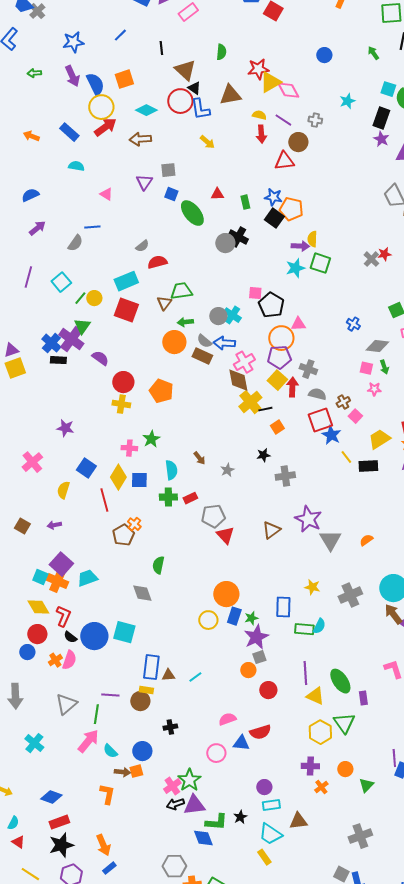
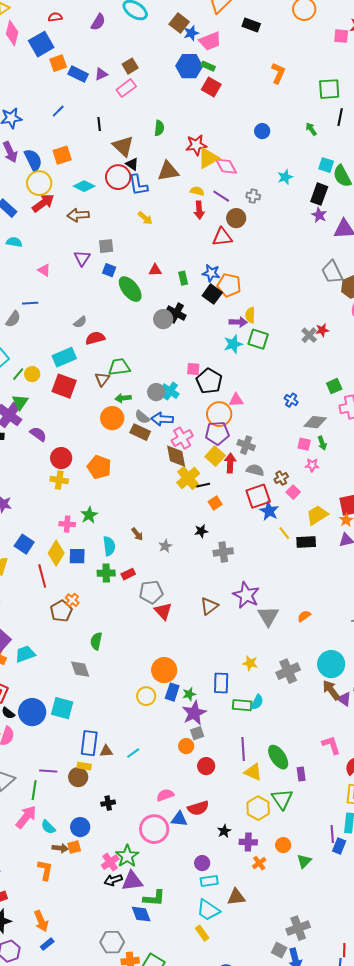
pink circle: (216, 753) -> (154, 829), size x1.5
black star: (240, 817) -> (224, 831), moved
gray cross: (360, 836) -> (298, 928), moved

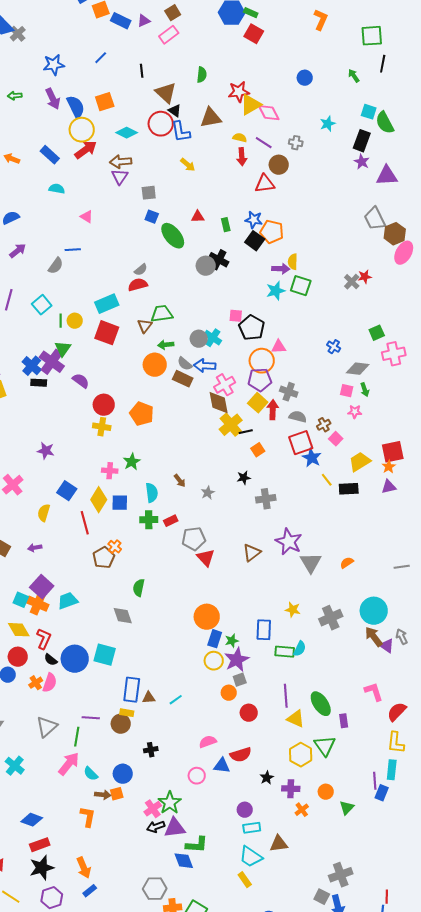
purple triangle: (82, 258) -> (120, 177), moved
gray semicircle: (80, 322) -> (141, 270), moved
green line: (18, 374) -> (61, 321), turned -40
yellow circle: (146, 696) -> (214, 661), moved
pink circle: (154, 829) -> (197, 776), size x0.6

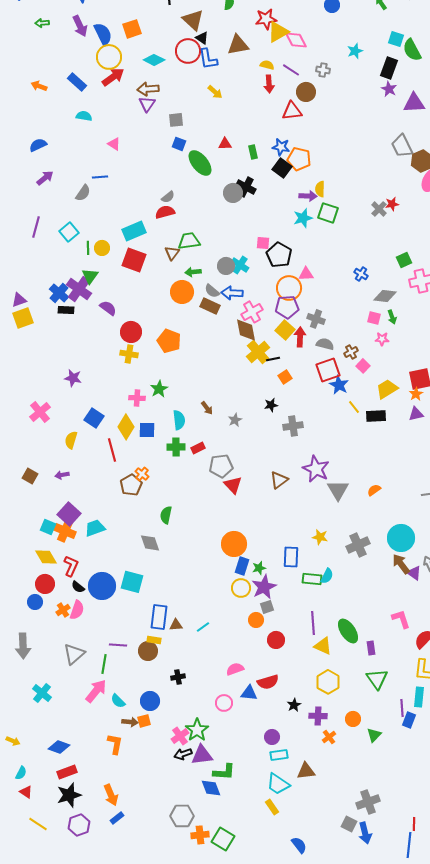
green triangle: (325, 746) -> (377, 679), moved

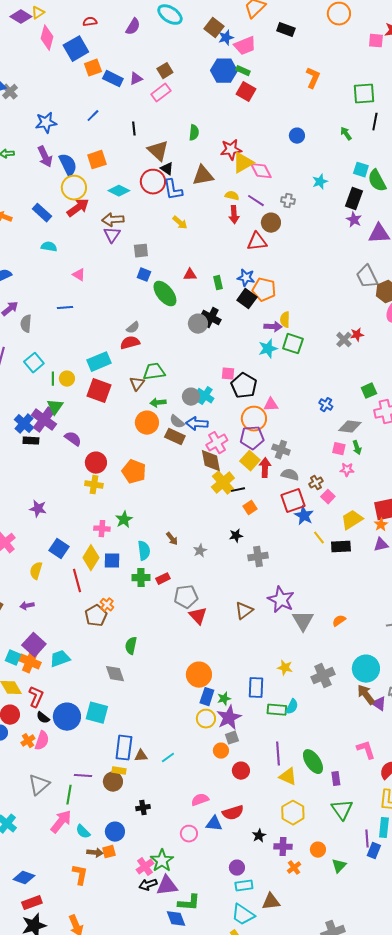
gray semicircle: (83, 193) -> (26, 324), moved, turned 150

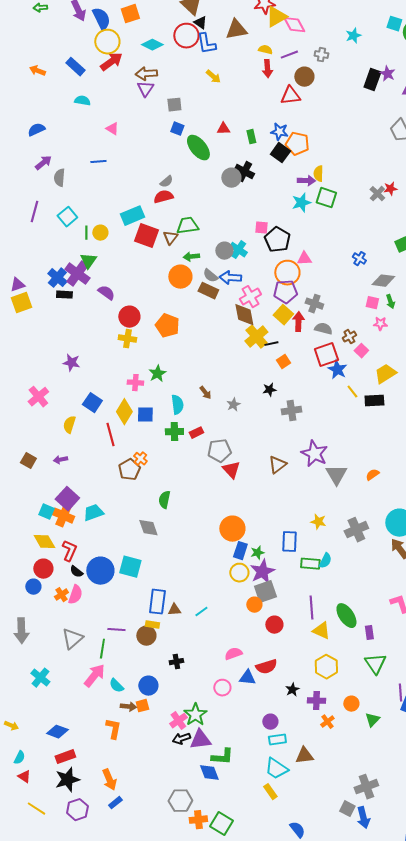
black rectangle: (354, 199) -> (372, 80), moved
purple line: (256, 201) -> (289, 55), turned -54
red square: (99, 391) -> (146, 236), moved
gray square: (232, 738) -> (265, 592), size x1.6

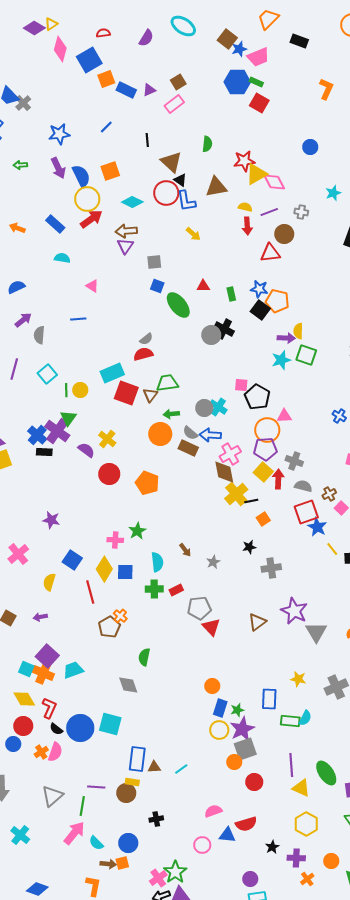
yellow cross: (127, 339) -> (107, 439), moved, turned 30
orange circle: (232, 529) -> (212, 686), size x0.6

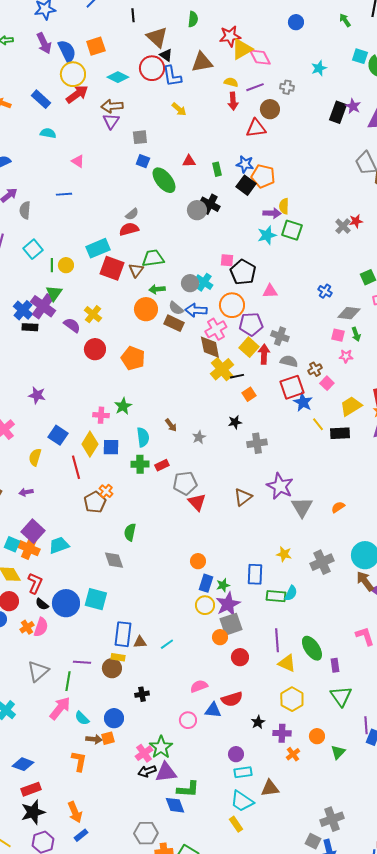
orange circle: (267, 430) -> (232, 305), moved

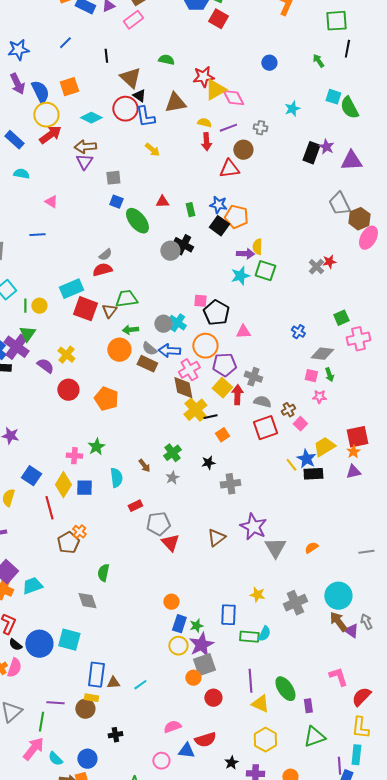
green semicircle: (193, 19) -> (166, 60), turned -84
blue star: (303, 402) -> (306, 459), moved
green cross: (140, 464) -> (172, 453), moved, turned -36
green triangle: (341, 696) -> (314, 737), turned 45

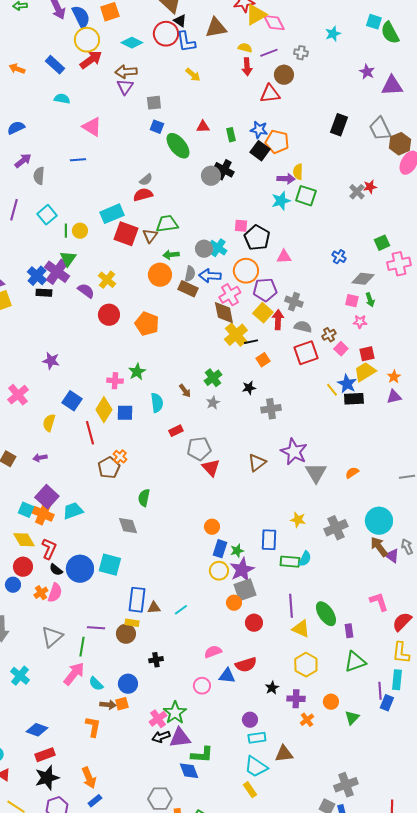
black rectangle: (311, 153) -> (339, 125), moved
pink triangle: (51, 202) -> (92, 127), size x1.5
gray semicircle: (149, 349) -> (190, 274), turned -119
red square: (357, 437) -> (367, 354), moved, size x0.7

